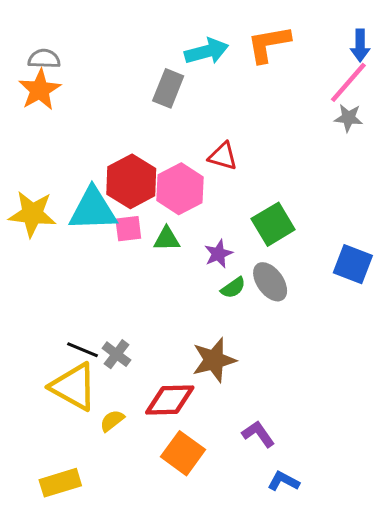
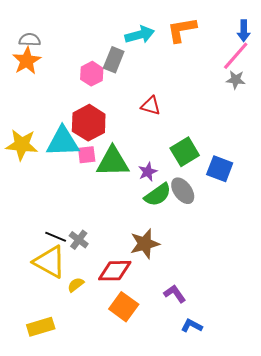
pink hexagon: (180, 189) -> (92, 74), moved, size x0.7
green triangle: (167, 239) -> (113, 162), size x1.8
blue square: (353, 264) -> (220, 169), moved
green semicircle: (233, 288) -> (158, 195), size x1.6

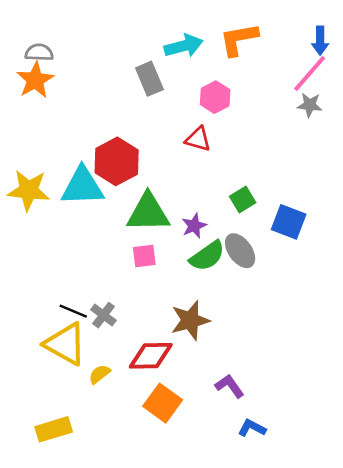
gray rectangle: (114, 60) -> (149, 79), turned -45
pink hexagon: (92, 74) -> (215, 97), moved
green square: (185, 152) -> (243, 200), size x0.7
pink square: (87, 155) -> (144, 256), moved

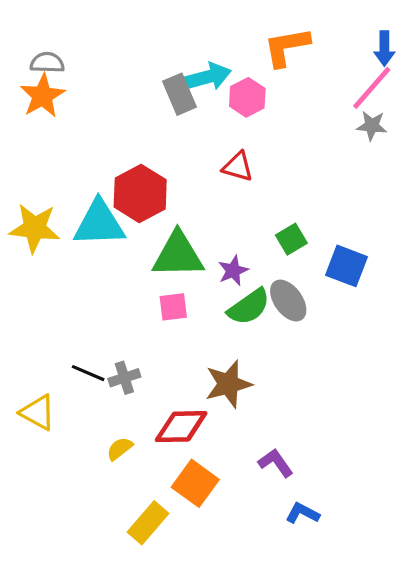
cyan arrow: (184, 46) -> (208, 77), moved
pink hexagon: (215, 97) -> (247, 97), moved
gray cross: (103, 315) -> (124, 378), turned 35
yellow triangle: (65, 344) -> (38, 412), moved, size x0.7
yellow rectangle: (54, 429) -> (148, 523), moved, turned -32

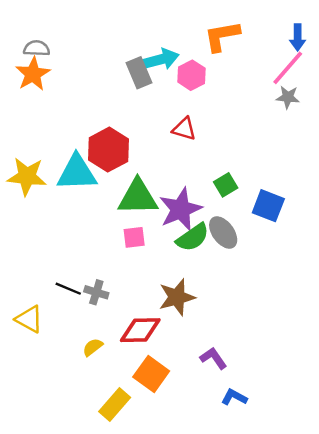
purple star: (233, 271) -> (180, 209), size x1.8
gray cross: (124, 378) -> (96, 292), turned 35

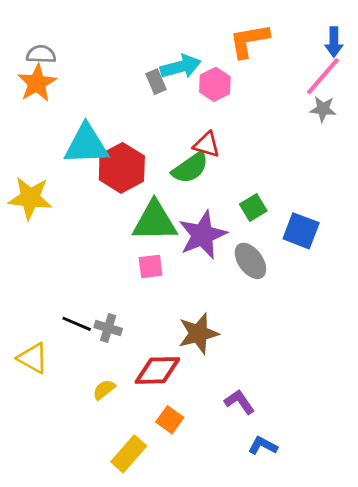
gray rectangle: (139, 73) -> (156, 82), size x0.7
cyan triangle: (77, 173) -> (86, 145), moved
green semicircle: (193, 237) -> (190, 168), moved
orange square: (151, 374) -> (170, 420), size x0.7

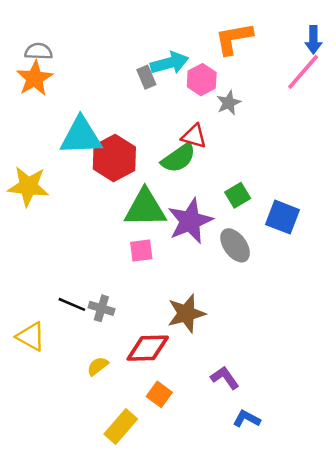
gray star: (323, 109) -> (229, 103), moved, turned -30

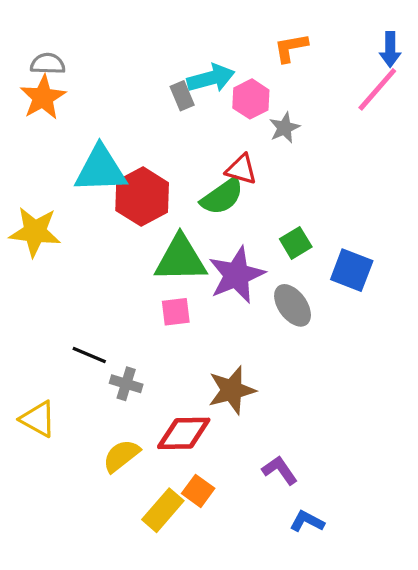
orange L-shape: (234, 39) -> (291, 48), size x0.7
black line: (72, 304) -> (89, 355), moved
yellow semicircle: (98, 366) -> (121, 456), size x1.4
yellow rectangle: (121, 426) -> (163, 510), moved

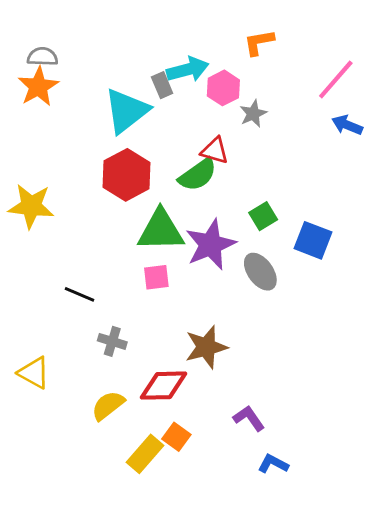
blue arrow: (390, 49) -> (347, 125), moved, turned 112
cyan triangle: (101, 169) -> (126, 111), moved, turned -36
black line: (89, 355) -> (80, 294), moved

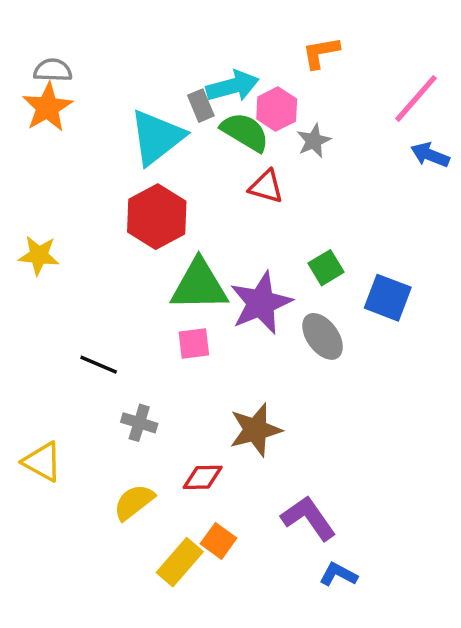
green semicircle: (198, 175) -> (245, 132), moved, turned -114
yellow star: (31, 206) -> (39, 255), size x0.7
red diamond: (164, 386) -> (203, 477), size x0.7
purple L-shape: (249, 418) -> (308, 518), size x1.4

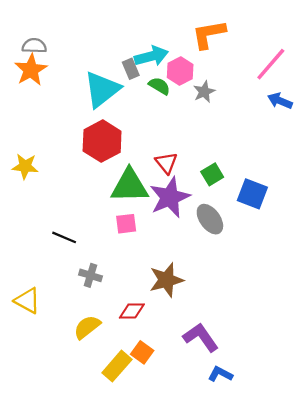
orange L-shape: (321, 53) -> (209, 34), size x1.4
green semicircle: (245, 132) -> (159, 86), size x0.7
red triangle: (266, 187) -> (166, 163), moved, turned 35

